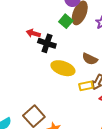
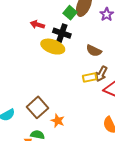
black cross: (47, 43) -> (62, 33), moved
yellow ellipse: (63, 68) -> (53, 47), moved

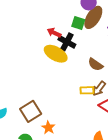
green square: (70, 13) -> (78, 23), turned -32
red arrow: (37, 25) -> (54, 33), moved

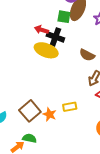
yellow rectangle: (87, 90) -> (70, 107), moved
orange star: (48, 128) -> (50, 114), moved

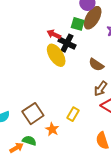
yellow ellipse: (46, 50) -> (56, 55), turned 30
yellow rectangle: (70, 107) -> (73, 114), turned -56
orange star: (50, 114) -> (52, 129), moved

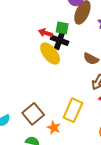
green square: (78, 24) -> (62, 28), moved
yellow rectangle: (73, 114) -> (73, 110), size x1.6

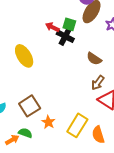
yellow ellipse: (50, 54) -> (24, 56), moved
yellow rectangle: (73, 110) -> (77, 125), moved

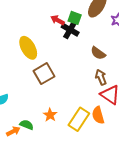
brown arrow: (98, 83) -> (101, 77), turned 119
brown square: (30, 106) -> (44, 74), moved
orange semicircle: (98, 135) -> (98, 115), moved

